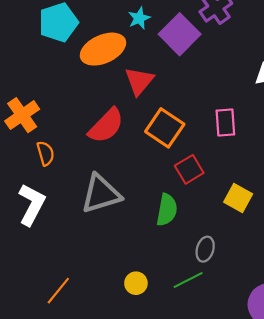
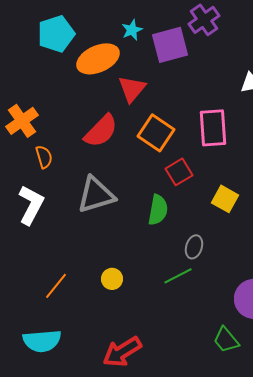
purple square: (180, 34) -> (170, 45), turned 30
pink rectangle: (225, 123) -> (213, 128), size x1.4
yellow circle: (136, 283) -> (112, 279), moved

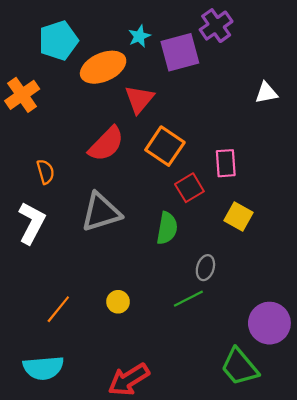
orange cross: (22, 121) -> (22, 95), moved
pink rectangle: (213, 128) -> (226, 163), moved, size x0.7
green trapezoid: (226, 340) -> (240, 367), size x1.4

